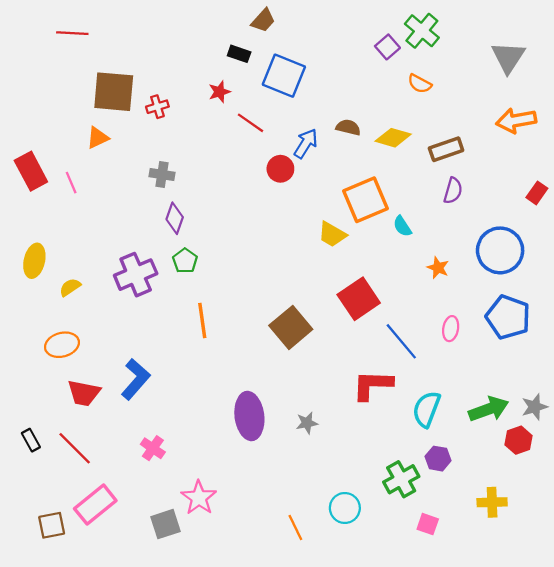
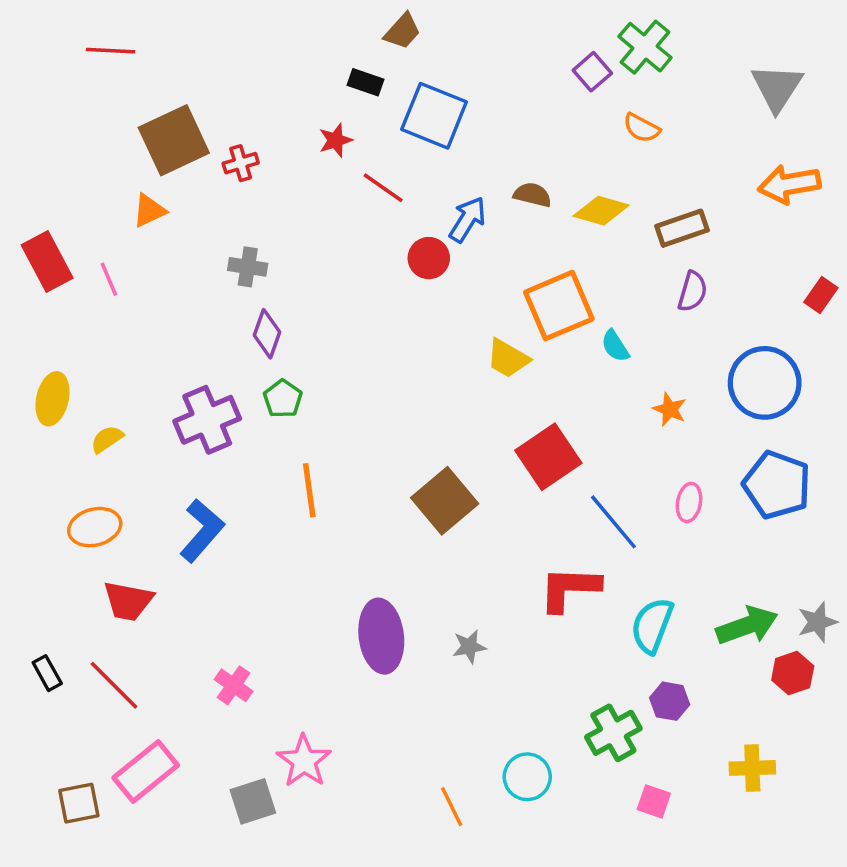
brown square: (114, 92) -> (174, 140), turned -30
blue L-shape: (136, 379) -> (202, 531), moved

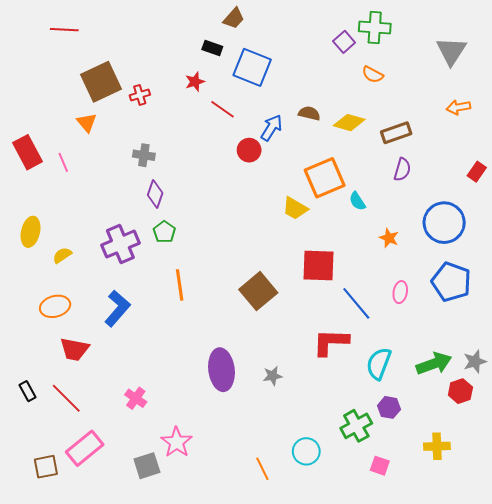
green cross: (645, 47) -> (375, 28), turned -36
orange arrow: (789, 184) -> (458, 107), size x0.7
orange triangle: (149, 211) -> (87, 123), turned -45
red square: (548, 457) -> (319, 266), turned 36

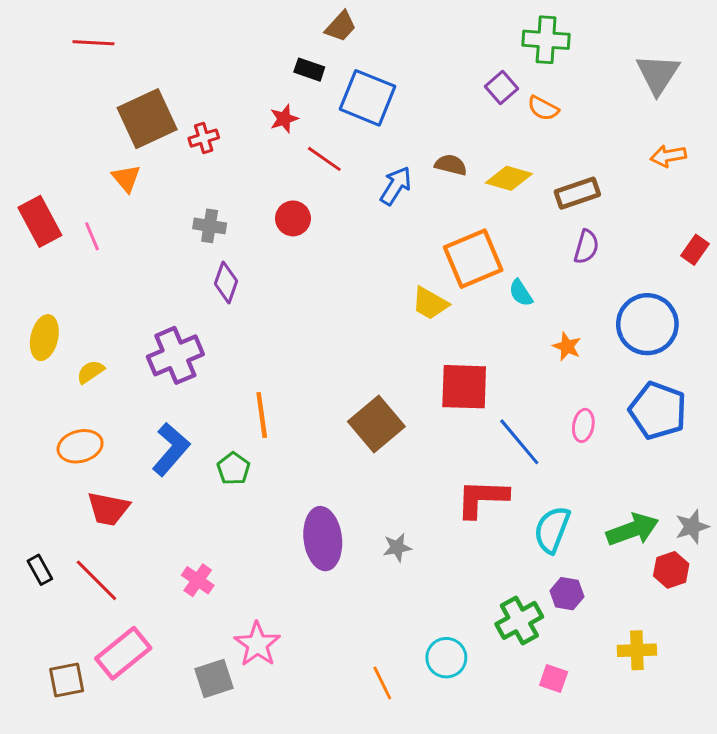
purple square: (344, 42) -> (501, 87), moved
red circle: (249, 150) -> (293, 218), moved
green pentagon: (164, 232) -> (233, 469), moved

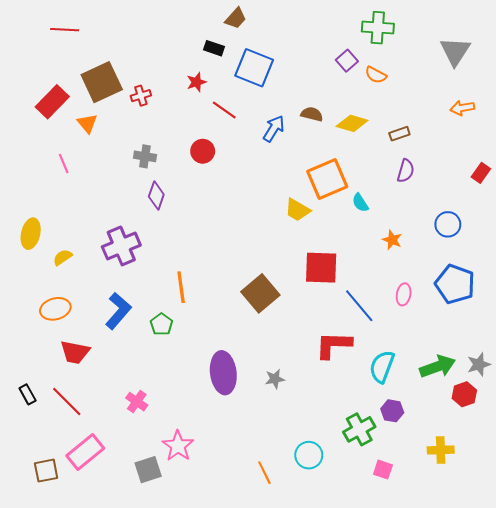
brown rectangle: (577, 193) -> (399, 134), size x0.7
red rectangle: (40, 221) -> (52, 102), moved, turned 72
blue circle: (647, 324) -> (448, 224), size x0.6

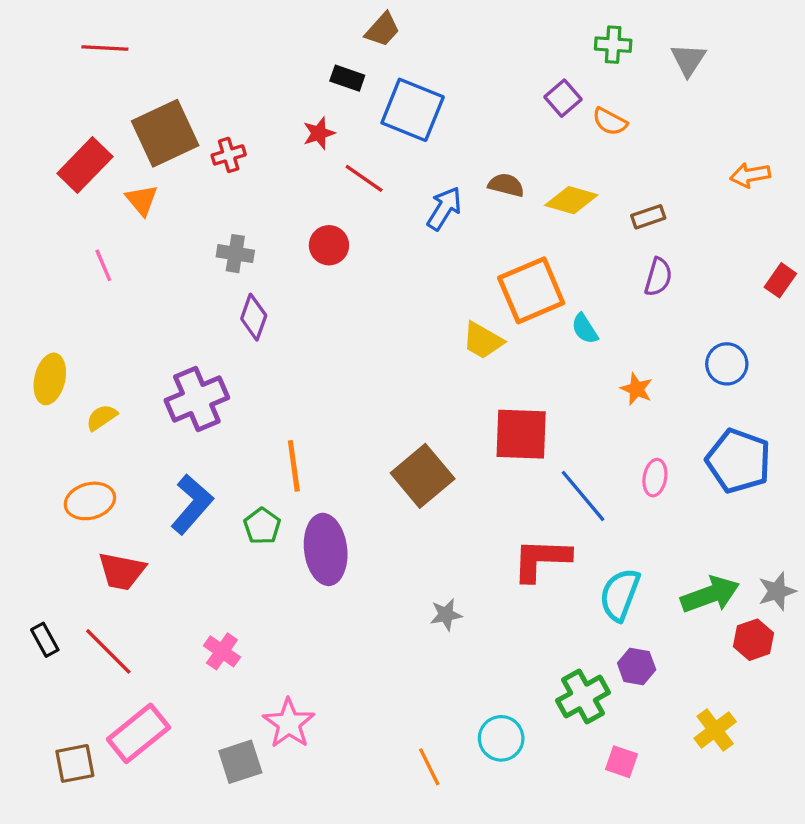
green cross: (378, 28) -> (613, 45), size x0.7
gray triangle: (455, 51) -> (688, 60), moved, size x0.7
purple ellipse: (223, 373) -> (326, 549), moved
yellow cross: (441, 450) -> (715, 730), turned -35

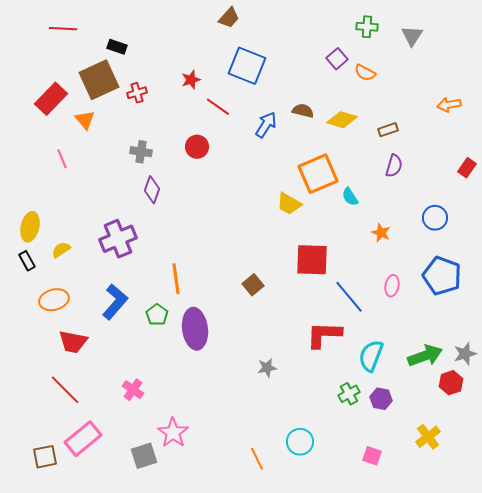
black rectangle: (347, 78) -> (117, 47), moved
brown square: (423, 476) -> (253, 285), size x0.6
black rectangle: (45, 640) -> (27, 261), moved
green cross: (583, 697) -> (349, 394), moved, size x0.7

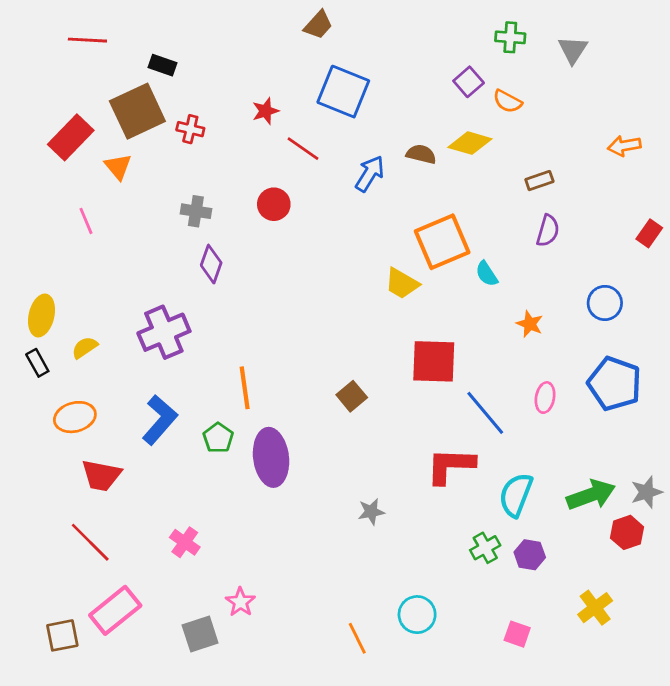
red cross: (137, 93) -> (190, 129), turned 30
yellow diamond: (342, 120) -> (470, 143), moved
pink star: (173, 433) -> (240, 602), size x0.7

